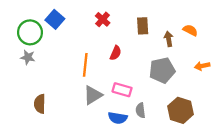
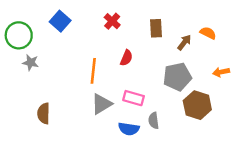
green circle: (30, 32) -> (19, 35), moved
brown arrow: (169, 39) -> (184, 42), turned 48
brown hexagon: (181, 110) -> (197, 105), moved

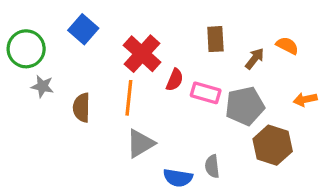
red cross: (112, 21) -> (142, 54), moved, size x1.6
pink rectangle: (133, 98) -> (206, 93), moved
brown semicircle: (44, 113) -> (82, 108), moved

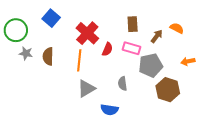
pink rectangle: (206, 93) -> (132, 48), moved
brown semicircle: (82, 108) -> (48, 56), moved
gray semicircle: (212, 166) -> (123, 84), moved

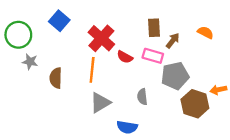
brown arrow: (157, 36) -> (173, 41), moved
red semicircle: (107, 49) -> (125, 57), turned 96
brown semicircle: (48, 56) -> (56, 78), moved
orange arrow: (188, 61) -> (218, 90), moved

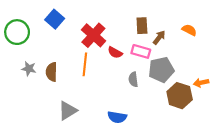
gray star: (30, 62) -> (29, 69), moved
gray semicircle: (142, 97) -> (133, 79), moved
gray triangle: (100, 103) -> (68, 111), moved

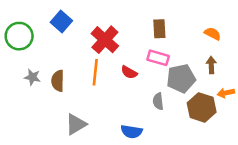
brown arrow: (159, 37) -> (211, 65), moved, turned -40
red semicircle: (115, 53) -> (129, 72), moved
gray semicircle: (133, 79) -> (158, 101), moved

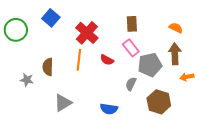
pink rectangle: (158, 58) -> (131, 48), turned 36
brown arrow: (211, 65) -> (175, 54), size x1.5
gray star: (32, 77) -> (27, 80), moved
gray semicircle: (158, 101) -> (131, 84), turned 32
brown hexagon: (202, 107) -> (159, 102), moved

